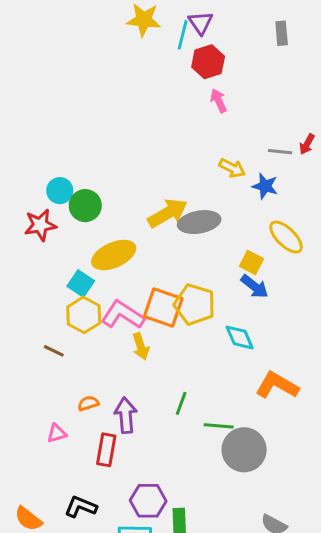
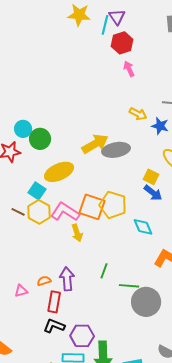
brown line: (54, 351) -> (18, 212), moved
orange semicircle: (88, 403) -> (44, 281), moved
black L-shape: (81, 507) -> (54, 326), moved

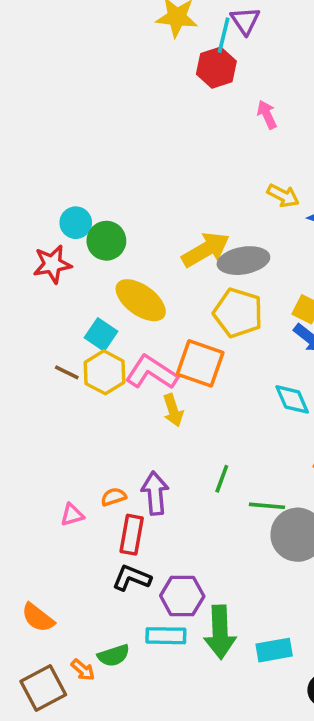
red hexagon: (122, 43) -> (216, 68), moved
yellow ellipse: (59, 172) -> (141, 300), turned 60
yellow pentagon: (113, 205) -> (238, 313), moved

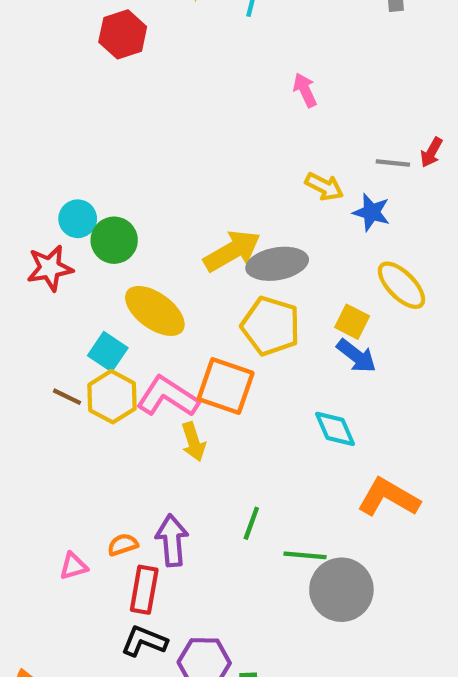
red hexagon: (216, 68) -> (123, 34), moved

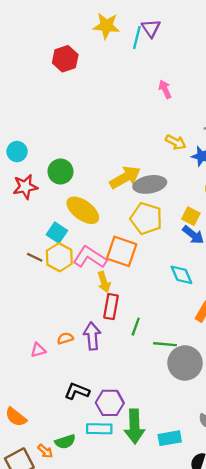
cyan circle: (78, 219) -> (17, 152), moved
red rectangle: (144, 590) -> (111, 307), moved

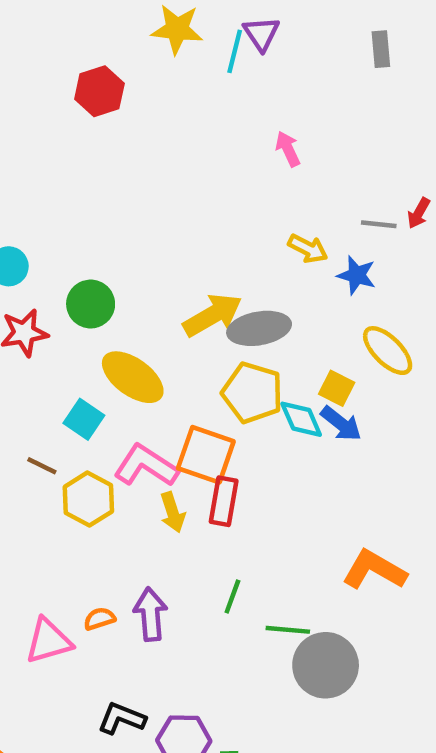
yellow hexagon: (59, 257) -> (88, 499), moved
cyan diamond: (181, 275) -> (301, 419), moved
red rectangle: (111, 307) -> (224, 501), moved
pink triangle: (38, 350) -> (49, 641), size x1.6

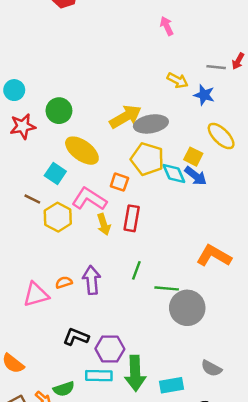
orange square: (206, 455) -> (119, 182), moved, size x0.6

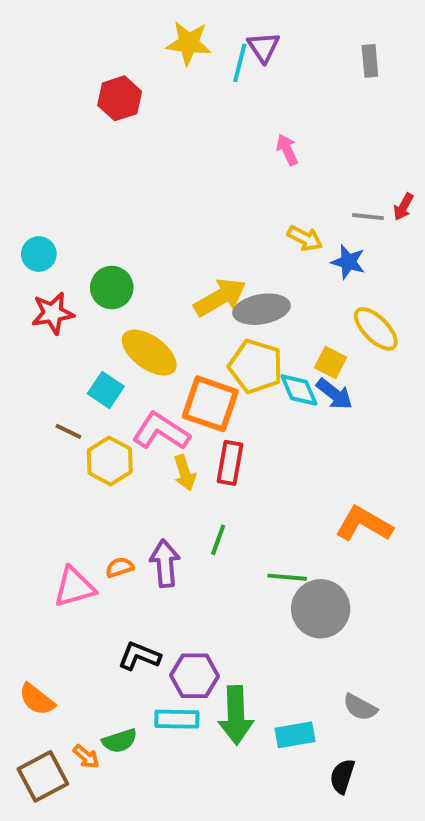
orange square: (119, 182) -> (210, 404), size x1.8
green line: (136, 270) -> (218, 540), moved

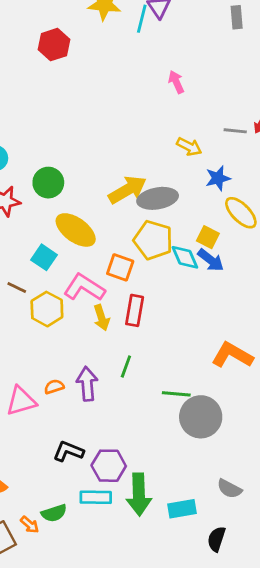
blue star: (348, 262) -> (218, 178), moved, turned -30
orange square: (210, 404) -> (120, 267), size x0.7

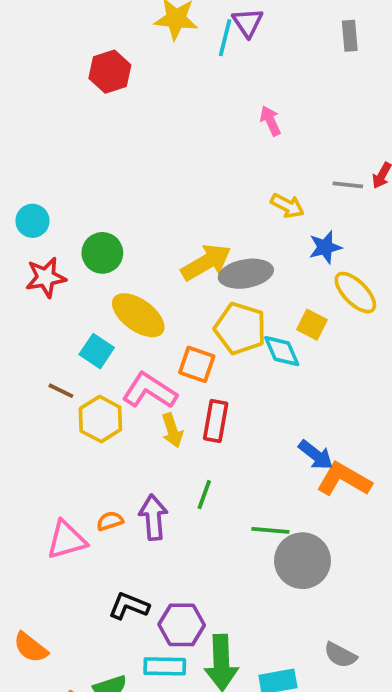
blue arrow: (211, 260) -> (316, 455), moved

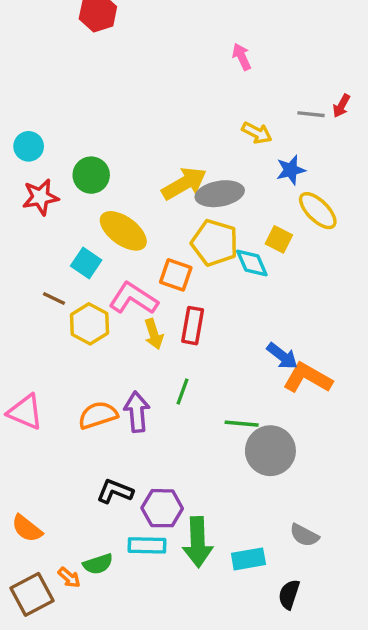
orange semicircle: (110, 521) -> (98, 415), size x1.6
pink triangle: (66, 540) -> (25, 412), moved, turned 39

